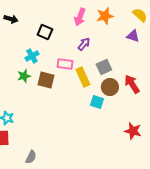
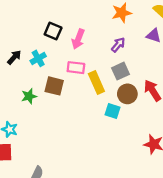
pink arrow: (80, 17) -> (78, 39), moved
black arrow: (11, 19) -> (14, 57), moved, turned -64
purple arrow: (84, 44) -> (118, 45), moved
green star: (24, 76) -> (29, 96), moved

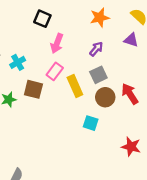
black square: (53, 31) -> (42, 19), moved
pink rectangle: (76, 68) -> (55, 71), turned -60
cyan square: (112, 111) -> (91, 123), moved

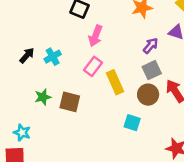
purple arrow: (96, 49) -> (150, 46), moved
gray square: (98, 75) -> (152, 70), moved
brown square: (33, 89) -> (70, 102), moved

